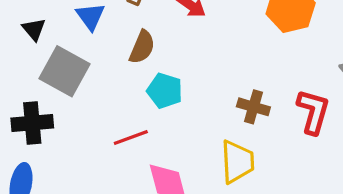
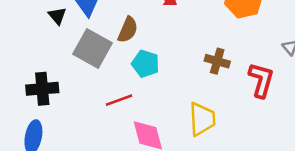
black triangle: (34, 29) -> (57, 16), moved
gray square: (65, 71) -> (93, 49), moved
brown cross: (253, 107) -> (217, 61), moved

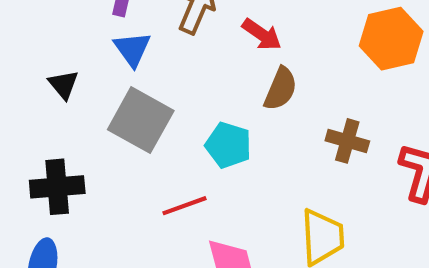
black triangle: (57, 16) -> (63, 85), moved
brown semicircle: (128, 30) -> (281, 89), moved

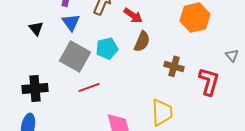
black triangle: (63, 85) -> (36, 28), moved
cyan pentagon: (228, 145) -> (107, 48), moved, turned -30
red line: (185, 206) -> (89, 87), moved

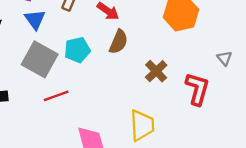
brown cross: (174, 66) -> (156, 71), turned 30

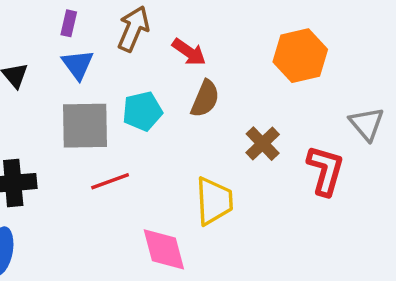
gray triangle: (224, 58) -> (367, 124), size x1.5
gray square: (40, 59) -> (85, 126), turned -30
yellow trapezoid: (142, 125) -> (214, 201), moved

